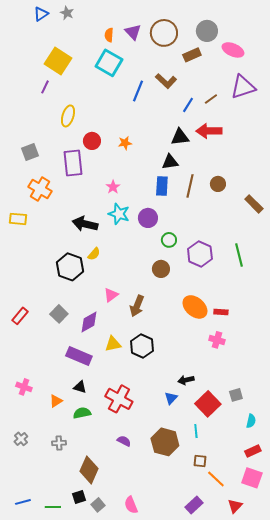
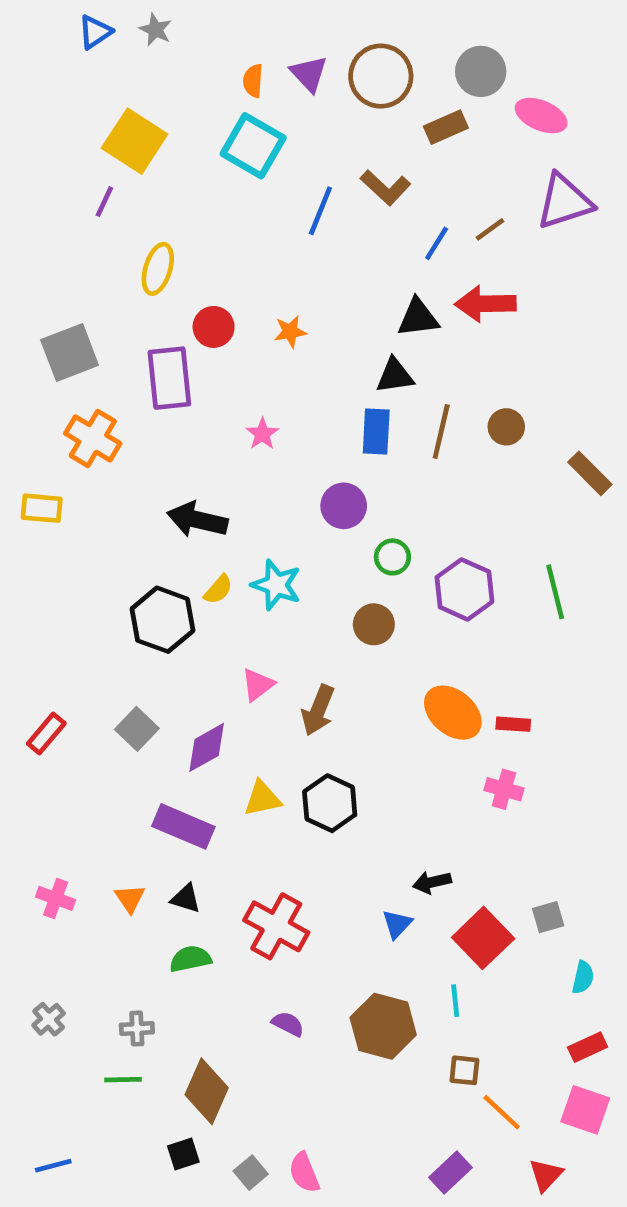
gray square: (30, 152) -> (70, 353), size x1.4
cyan star: (119, 214) -> (276, 585), moved
orange triangle: (56, 401) -> (130, 898), moved, turned -32
gray square: (98, 505) -> (251, 1173), moved
green line: (53, 507) -> (123, 1080), moved

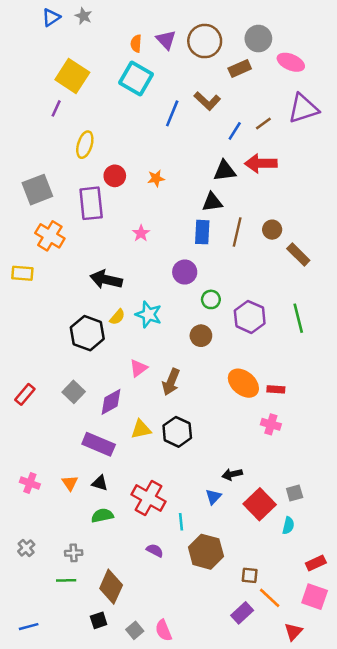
brown rectangle: (590, 473) -> (298, 255), moved
cyan semicircle: (583, 977) -> (288, 525), moved
cyan line: (455, 1001) -> (181, 522), moved
purple rectangle: (451, 1173) -> (242, 613), moved

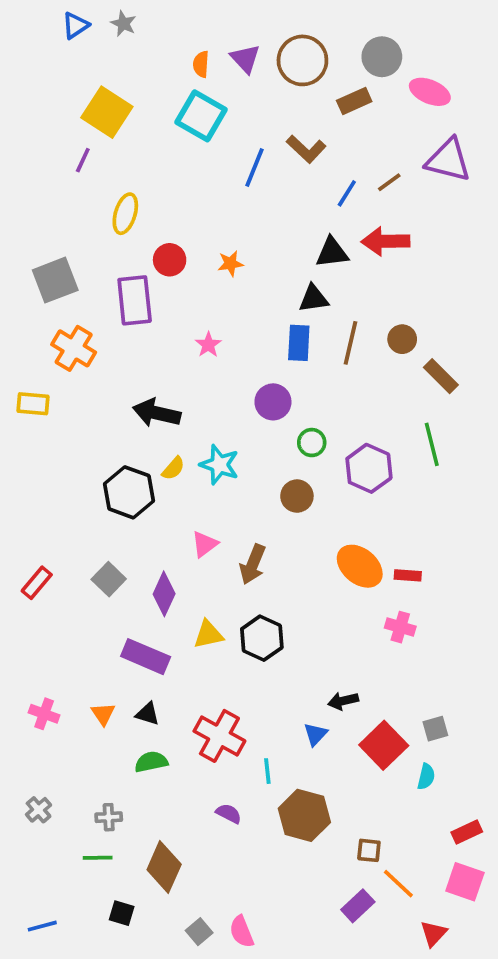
purple triangle: (303, 108) -> (448, 160), turned 32
green line: (298, 318) -> (432, 444), moved
purple diamond: (111, 402) -> (164, 594), turned -36
black square: (99, 620) -> (122, 913), moved, turned 35

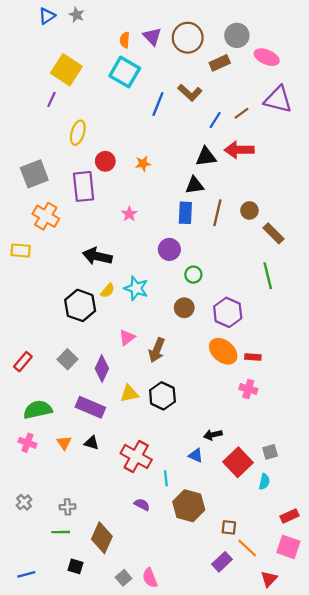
purple hexagon: (369, 468) -> (228, 312), moved
blue triangle: (315, 734) -> (196, 455), turned -49
green semicircle: (151, 762) -> (38, 410), moved, size x1.4

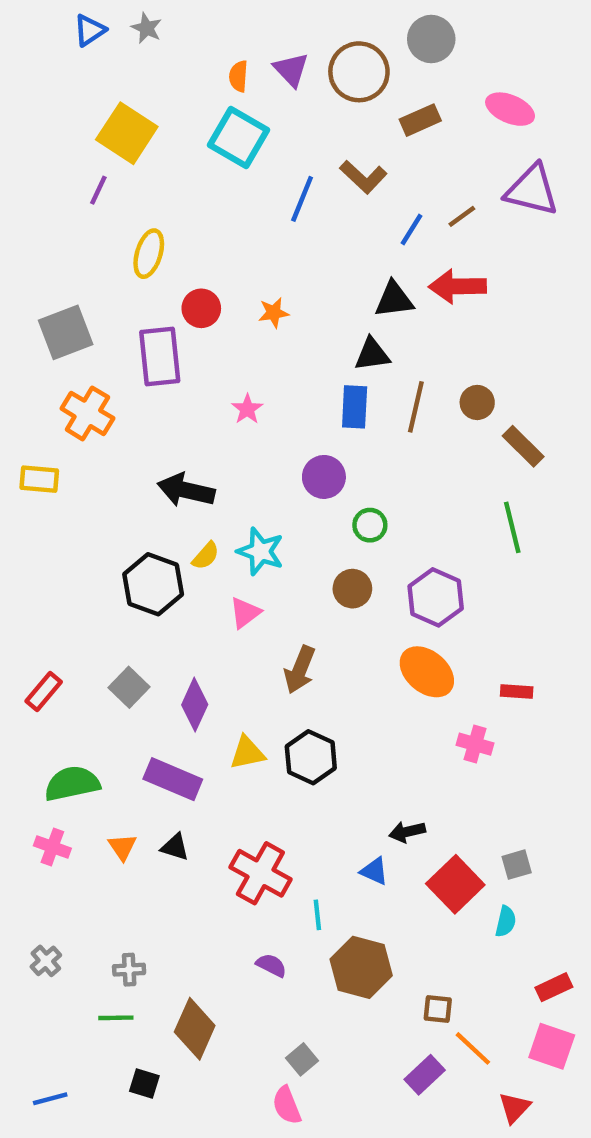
gray circle: (237, 35) -> (431, 39), moved
pink triangle: (127, 338) -> (245, 613), moved
red rectangle: (253, 357) -> (517, 692), moved
gray square: (124, 578) -> (302, 1059), moved

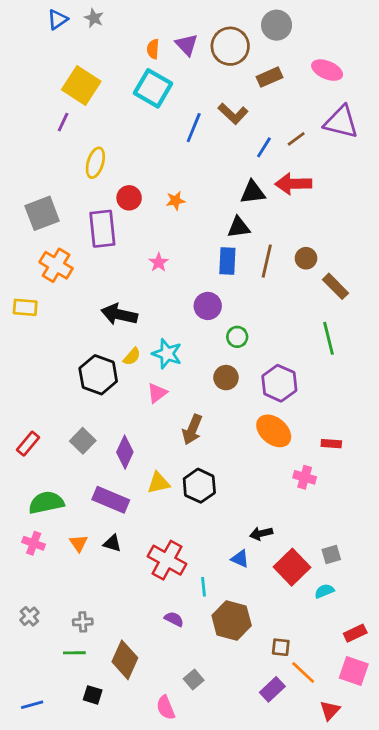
cyan semicircle: (506, 921) -> (324, 591), turned -126
pink semicircle: (287, 1105) -> (166, 708), moved

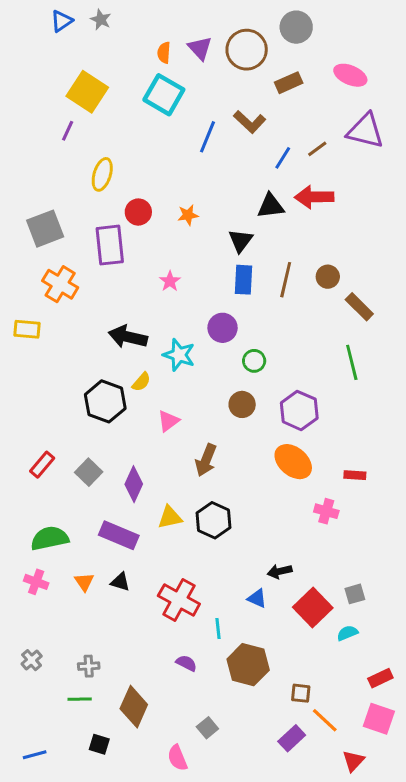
black triangle: (239, 227) -> (241, 241), moved, turned -45
cyan star: (167, 354) -> (179, 355), moved
red rectangle: (28, 444) -> (42, 465), moved

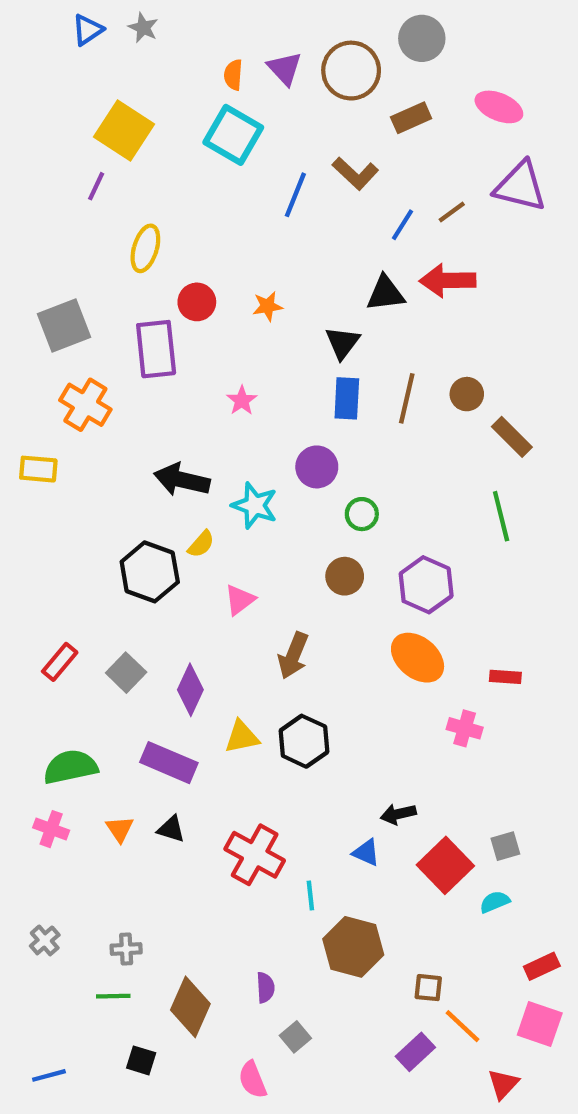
purple semicircle: (186, 663) -> (265, 988), moved, turned 60

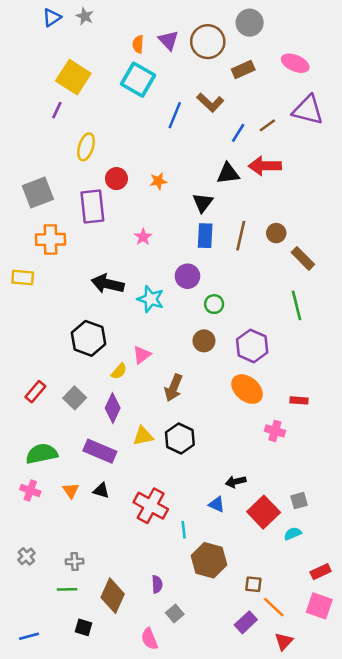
orange cross: (85, 405) -> (51, 239), turned -32
yellow semicircle: (201, 544) -> (119, 371), moved
red triangle: (503, 1084) -> (284, 641), moved

